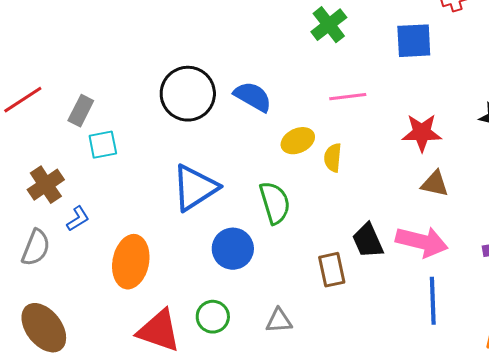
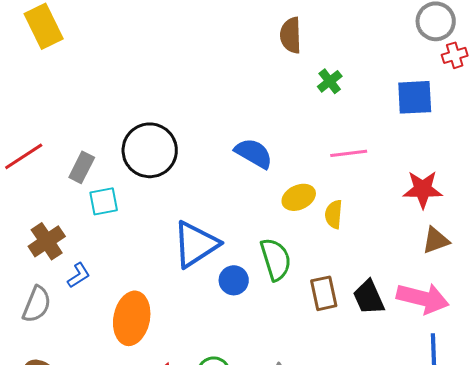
green cross: (329, 25) -> (330, 81), size x0.7
black circle: (188, 94) -> (150, 150), moved
brown triangle: (435, 184) -> (436, 240), turned -32
blue circle: (233, 249) -> (234, 280), moved, size x0.7
brown rectangle: (332, 270) -> (324, 293), moved

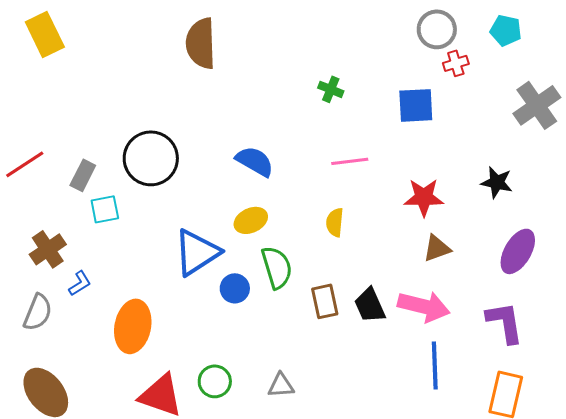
brown semicircle: (291, 35) -> (201, 43), moved, size x1.4
green cross: (330, 81) -> (331, 89), turned -30
yellow ellipse: (299, 197) -> (251, 220), moved

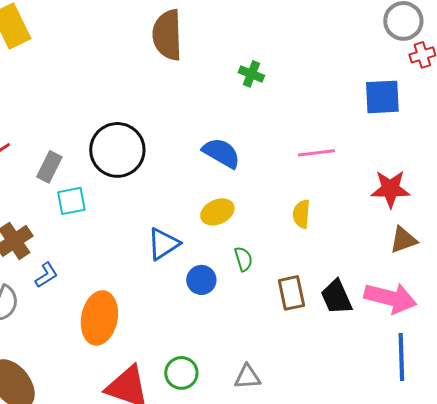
green cross: (331, 89) -> (251, 74), moved
blue triangle: (197, 252) -> (163, 244), size x0.7
green semicircle: (277, 267) -> (243, 259), size x0.6

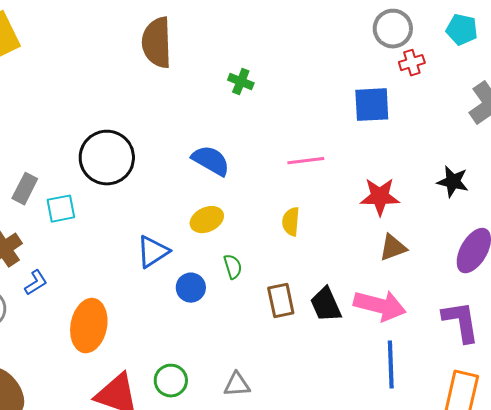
gray rectangle: (49, 167) -> (25, 189), moved

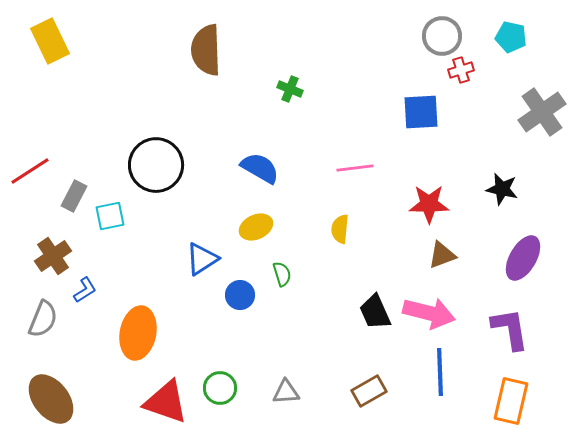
brown rectangle: (281, 301) -> (369, 391), moved, turned 72

